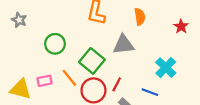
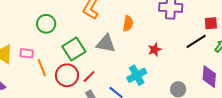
red star: (181, 26) -> (155, 50), moved
orange line: (69, 78) -> (42, 68), moved

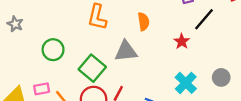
black line: (196, 41) -> (204, 19), moved
cyan cross: (137, 75) -> (186, 83), moved

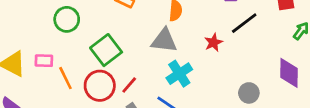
gray triangle: (126, 51) -> (164, 41), moved
cyan cross: (186, 83) -> (179, 74), moved

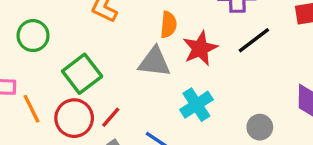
red star: (213, 42) -> (200, 48), moved, size x1.5
cyan cross: (179, 74) -> (196, 105), moved

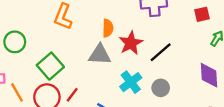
black line: (254, 40) -> (161, 52), moved
gray circle: (260, 127) -> (161, 88), moved

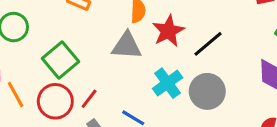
gray circle: (161, 88) -> (207, 91), size x1.5

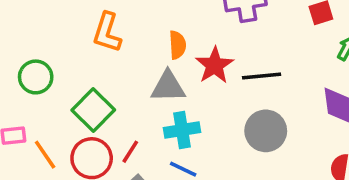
black line: (208, 44) -> (262, 76), turned 40
cyan cross: (168, 83) -> (182, 130), moved, turned 32

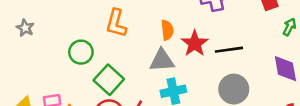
green circle: (36, 77) -> (81, 52), moved

